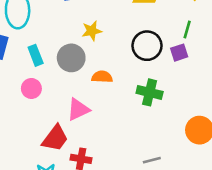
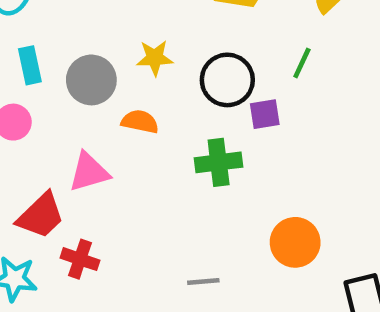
yellow star: (92, 31) -> (155, 58), moved
purple square: (179, 53) -> (265, 114), moved
green cross: (150, 92) -> (219, 162), turned -30

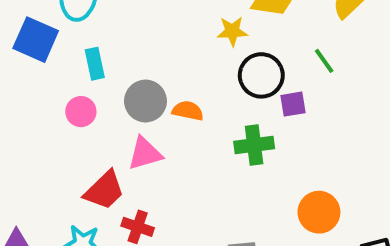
yellow star: (155, 58) -> (232, 31), moved
green line: (302, 63) -> (324, 61), turned -60
gray circle: (91, 80) -> (145, 101), moved

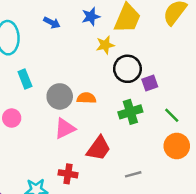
green line: (324, 61) -> (172, 115), moved
pink circle: (81, 112) -> (12, 118), moved
red trapezoid: (104, 190) -> (99, 148), moved

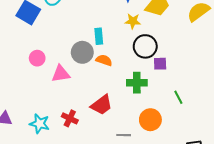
cyan rectangle: (25, 79) -> (99, 36), moved
green line: (172, 115) -> (178, 97), moved
pink triangle: (65, 128) -> (61, 74), moved
orange circle: (177, 146) -> (150, 120), moved

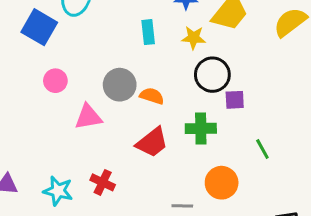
cyan rectangle: (99, 36) -> (148, 32), moved
pink circle: (37, 58) -> (55, 81), moved
red trapezoid: (102, 105) -> (152, 142), moved

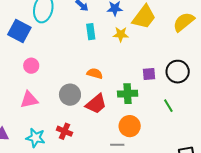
black circle: (212, 75) -> (178, 72), moved
gray circle: (120, 85) -> (70, 95), moved
pink triangle: (88, 117) -> (29, 100), moved
orange circle: (222, 183) -> (130, 126), moved

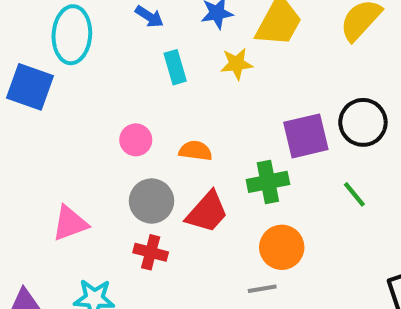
pink circle: (31, 66) -> (136, 140), moved
purple square: (149, 74) -> (306, 136), size x1.6
red cross: (64, 131) -> (151, 252), moved

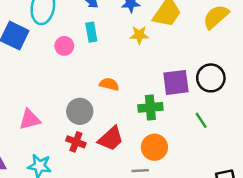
cyan rectangle: (175, 67) -> (91, 32), moved
pink circle: (136, 140) -> (64, 46), moved
red trapezoid: (207, 212) -> (111, 139), moved

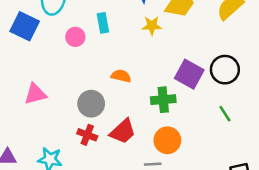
purple square: (176, 82) -> (189, 74), turned 36
pink triangle: (30, 119) -> (35, 94), moved
green line: (201, 120) -> (225, 114), moved

